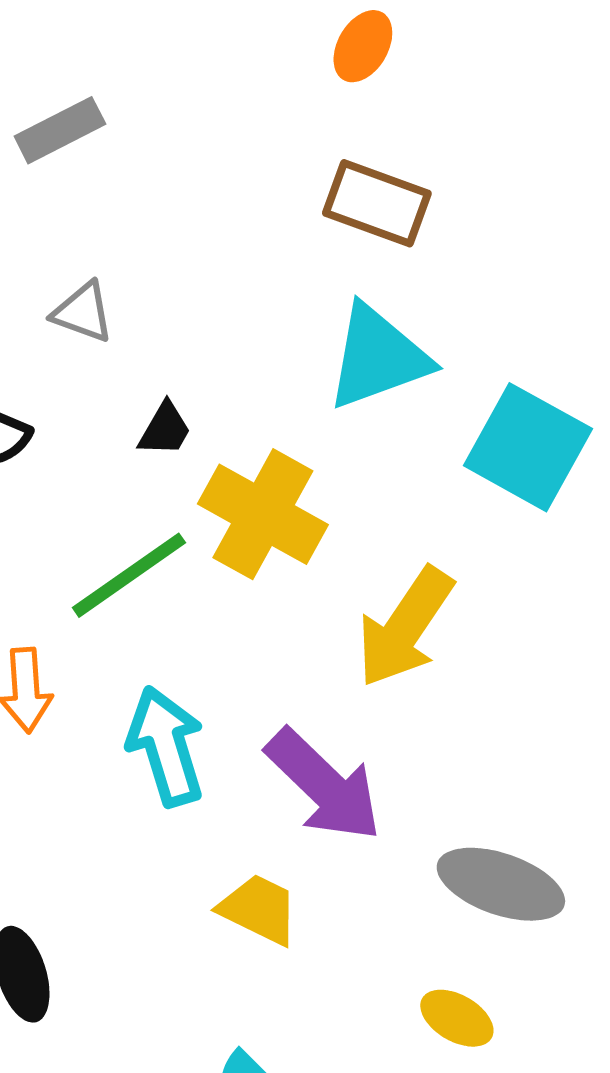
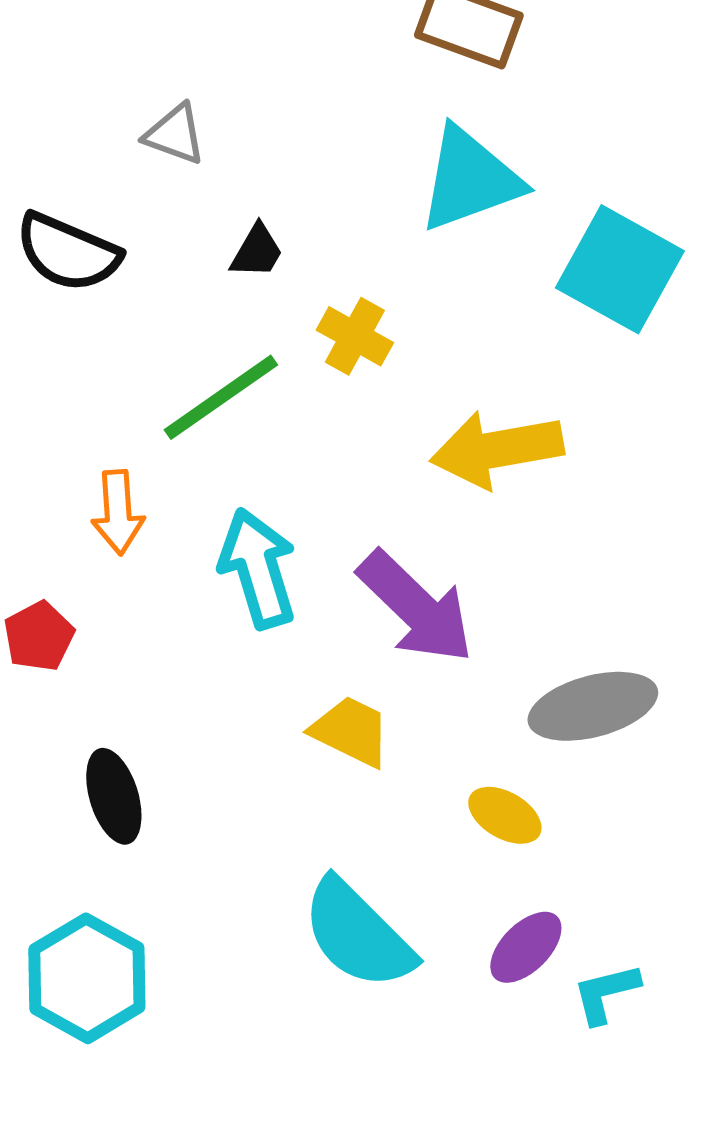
yellow cross: (263, 514) -> (355, 336), size x0.6
yellow arrow: (405, 627) -> (497, 449), turned 46
gray ellipse: (501, 884) -> (593, 706), turned -34
yellow ellipse: (457, 1018) -> (505, 815), moved

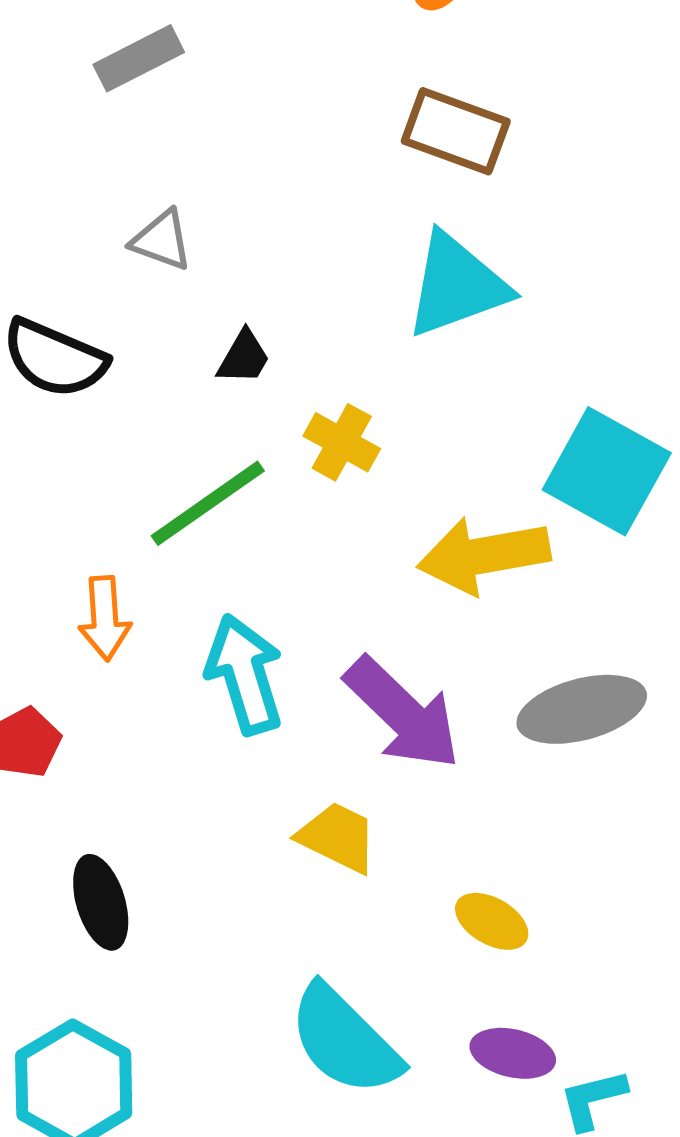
cyan square: (620, 269) -> (607, 471), moved
gray ellipse: (593, 706) -> (582, 709), moved
purple ellipse: (526, 947) -> (513, 1053), turned 58

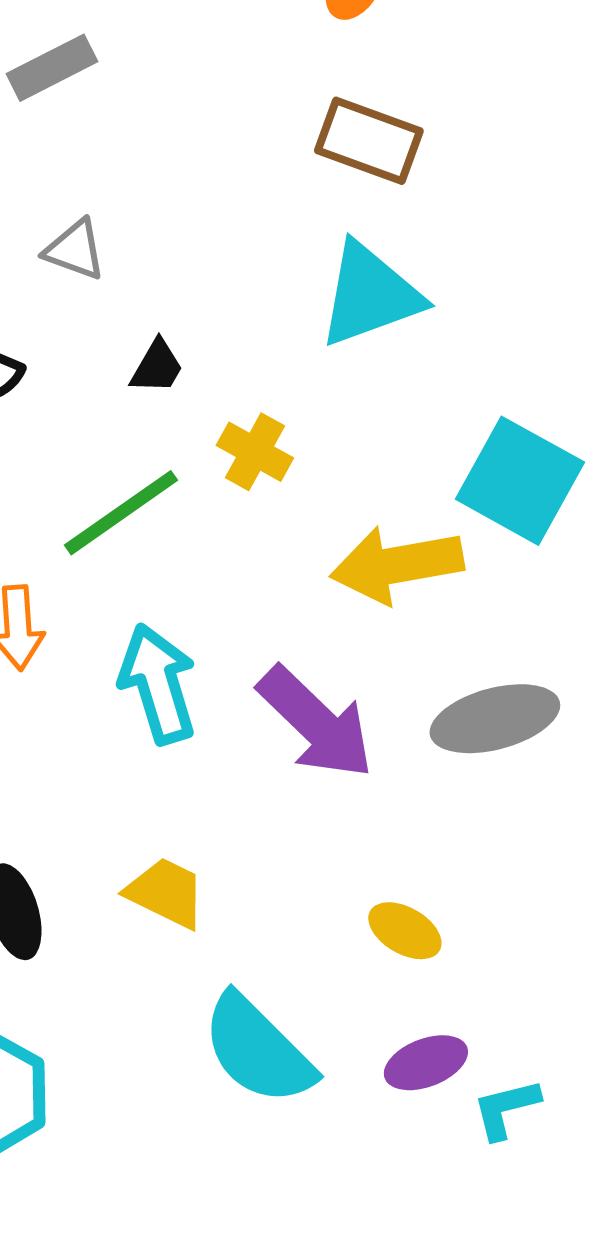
yellow trapezoid: (338, 837) -> (166, 893), moved
purple ellipse: (513, 1053) -> (426, 1063), turned -34

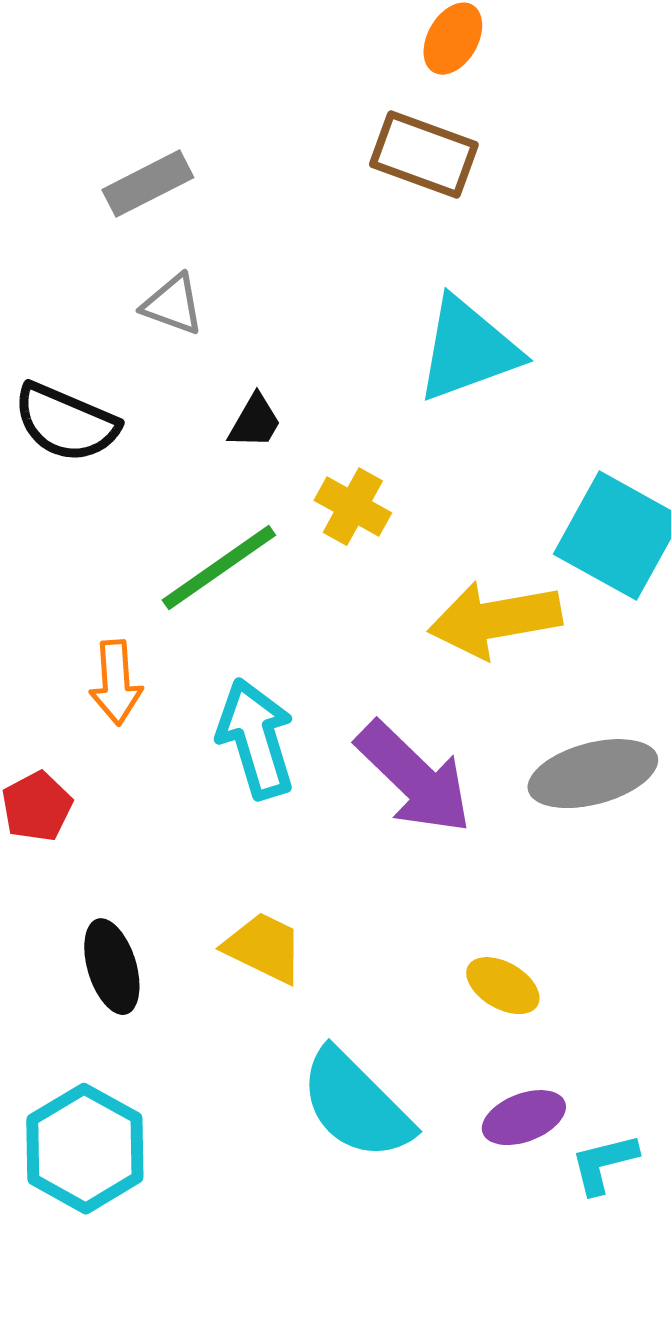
gray rectangle: (52, 68) -> (148, 184), moved
brown rectangle: (369, 141) -> (424, 155), moved

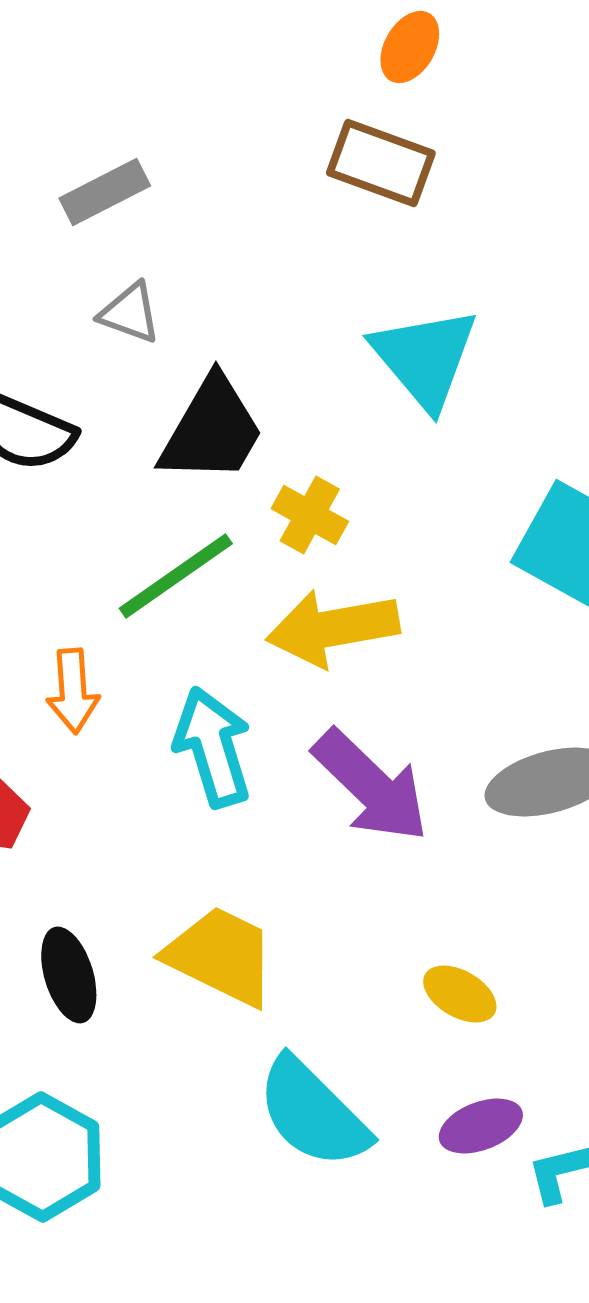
cyan triangle: (468, 350) -> (425, 358), turned -50
black trapezoid: (255, 422) -> (212, 430), size x2.0
yellow arrow: (495, 620) -> (333, 628), moved
yellow trapezoid: (264, 948) -> (221, 956), size x1.4

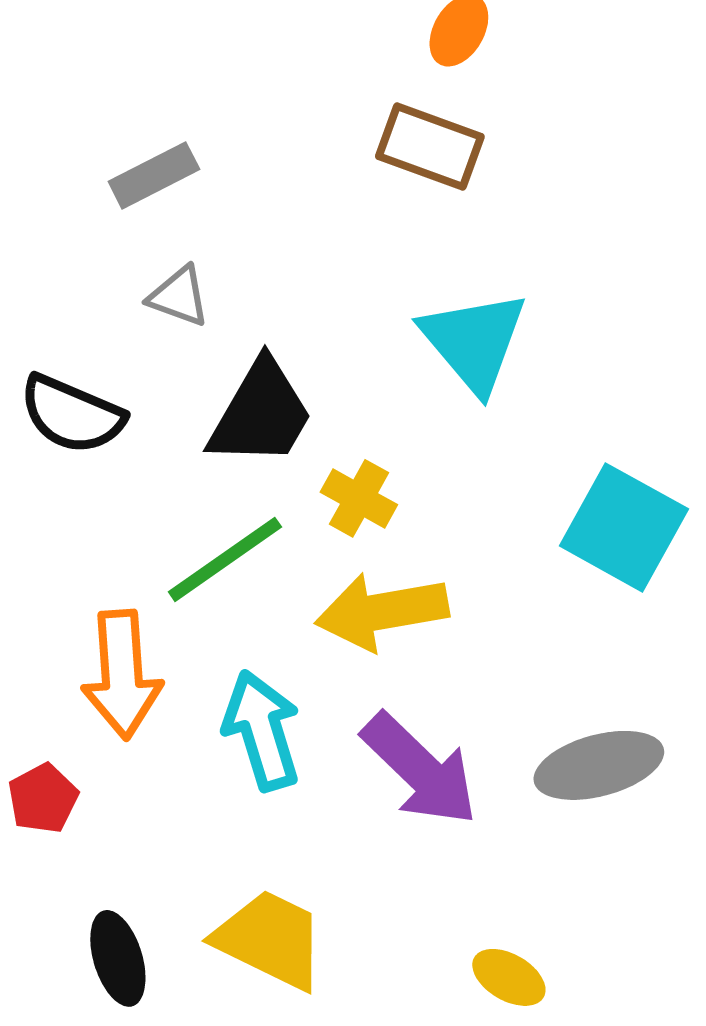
orange arrow: (73, 691) -> (122, 674), size x1.5

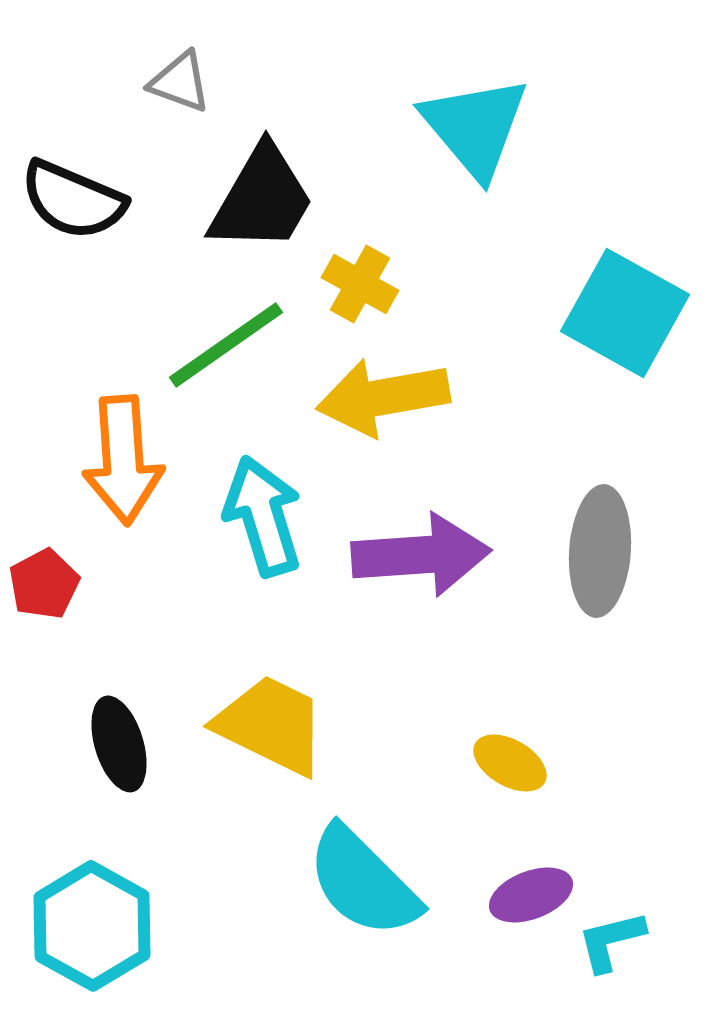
gray ellipse: (599, 765) -> (600, 551), turned -71
purple arrow: (420, 769) -> (421, 555), turned -48

